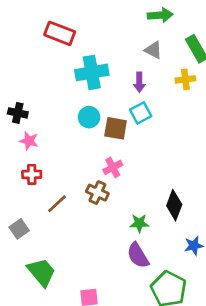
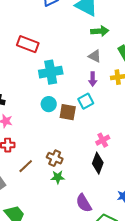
purple arrow: (139, 82) -> (93, 79), moved
pink cross: (113, 167) -> (103, 140), moved
black diamond: (174, 205) -> (98, 163), moved
green star: (139, 223) -> (58, 177), moved

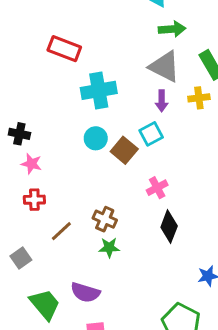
gray triangle: (95, 56) -> (165, 66), size x1.6
brown square: (68, 112) -> (124, 150), turned 30
pink cross: (103, 140) -> (157, 188), moved
purple semicircle: (84, 203) -> (85, 292), moved, turned -42

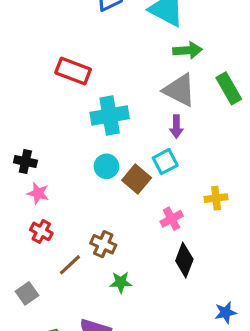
yellow cross: (199, 98) -> (216, 198), moved
red cross: (34, 200) -> (41, 231), turned 30
brown cross: (105, 219) -> (103, 244), moved

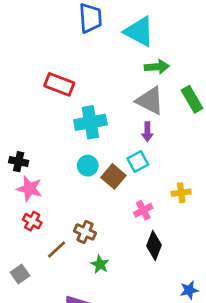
pink star: (38, 193) -> (29, 189), size x1.4
green star: (121, 282) -> (100, 264), turned 30

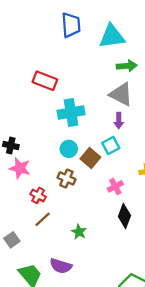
cyan triangle: (139, 32) -> (112, 36), turned -36
red cross: (32, 221) -> (38, 195), moved
brown cross: (85, 232) -> (66, 178), moved

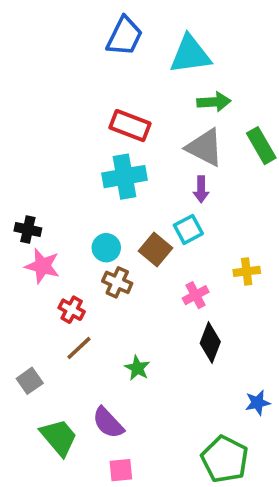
blue trapezoid: (71, 25) -> (124, 36), turned 30
red rectangle: (45, 81) -> (130, 126), moved
cyan circle: (69, 149) -> (106, 248), moved
purple semicircle: (61, 266) -> (108, 423), turned 30

